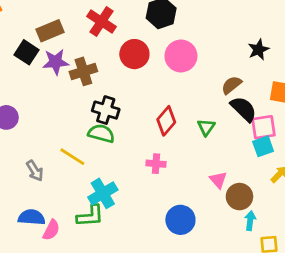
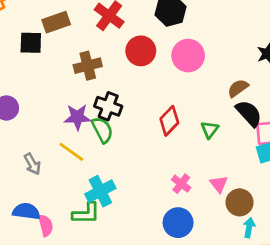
black square: (27, 52) -> (31, 43), turned -35
purple star: (56, 62) -> (77, 117), moved
green semicircle: (101, 133) -> (102, 130), turned 44
pink cross: (156, 164) -> (181, 184), moved, turned 30
pink semicircle: (51, 230) -> (46, 225), turned -45

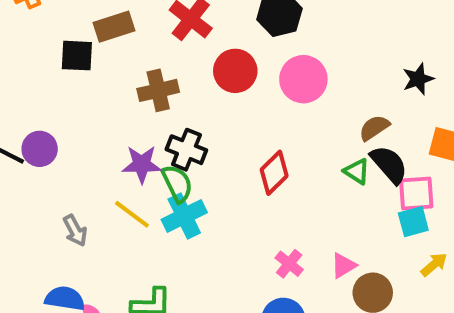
green triangle: (210, 130) -> (357, 171), moved, turned -36
pink triangle: (219, 184) -> (343, 266), turned 36
cyan cross: (100, 191) -> (184, 216), moved

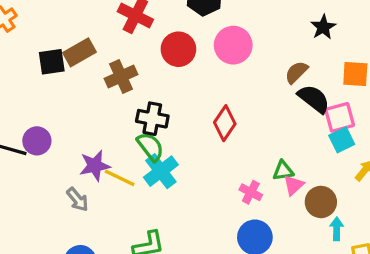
brown rectangle: (114, 27) -> (79, 52), moved
purple star: (142, 164) -> (95, 166), moved
green triangle: (357, 171) -> (283, 171), moved, turned -30

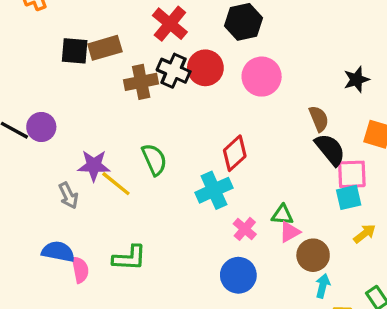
brown semicircle: (296, 72) -> (319, 119), turned 100
black cross: (152, 119) -> (174, 71), moved
cyan cross: (161, 171) -> (214, 190), moved

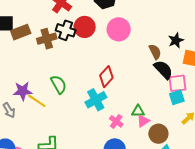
brown rectangle: (105, 48) -> (21, 32), moved
black star: (356, 80) -> (176, 40), moved

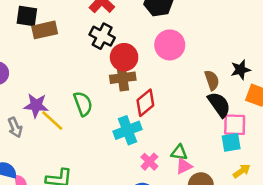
red circle: (85, 27) -> (124, 57), moved
brown cross: (47, 39) -> (123, 78), moved

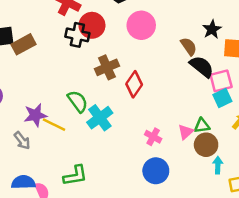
red circle: (124, 57) -> (92, 25), moved
cyan cross: (128, 130) -> (100, 118), moved
green triangle: (179, 153) -> (202, 126), moved

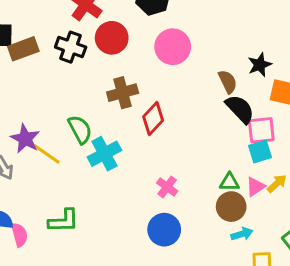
black cross: (77, 35) -> (71, 47), moved
purple star: (35, 115) -> (25, 139), turned 30
pink triangle: (186, 132) -> (255, 187), moved
cyan arrow: (218, 165) -> (242, 234), turned 63

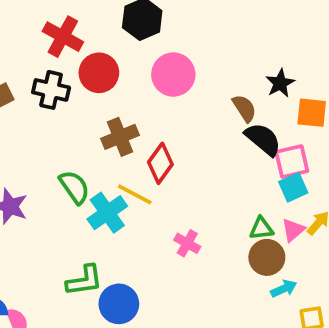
yellow line: (47, 154) -> (135, 194), moved
green L-shape: (64, 221) -> (84, 280), moved
blue circle: (164, 230) -> (119, 304), moved

